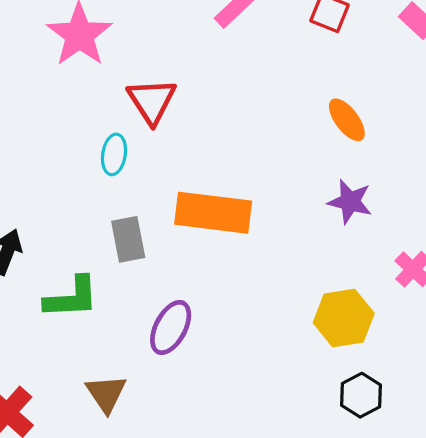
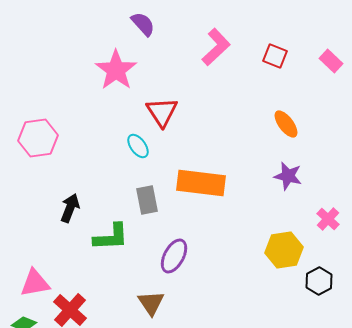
cyan ellipse: (114, 154) -> (138, 146), turned -45
brown triangle: (106, 394) -> (151, 303), moved
black hexagon: (361, 395) -> (319, 281), moved

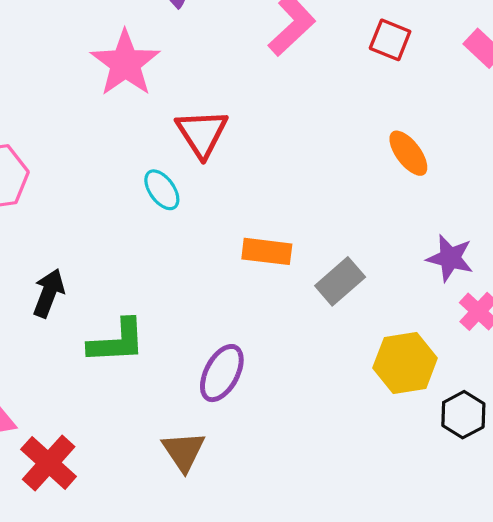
purple star: (288, 176) -> (450, 258), moved
orange rectangle: (201, 183) -> (267, 251), size x0.6
gray rectangle: (147, 200) -> (340, 281), moved, turned 60

